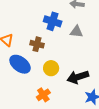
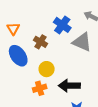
gray triangle: (76, 32) -> (82, 42), size x1.5
orange cross: (43, 95) -> (40, 88), moved

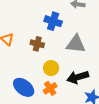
gray triangle: (82, 42) -> (76, 44), moved
blue ellipse: (18, 56) -> (24, 87), moved

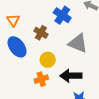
blue ellipse: (24, 87) -> (17, 47), moved

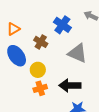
orange triangle: (13, 20) -> (13, 29), turned 32
yellow circle: (48, 60) -> (38, 70), moved

